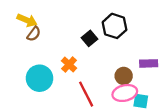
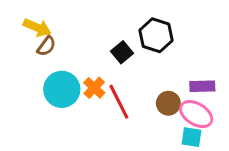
cyan circle: (40, 78) -> (62, 89), moved
pink ellipse: (125, 93) -> (196, 114), moved, turned 45
red line: (86, 94) -> (119, 102), moved

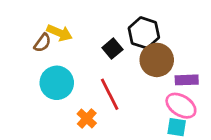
yellow arrow: (37, 28) -> (60, 33), moved
orange cross: (94, 88) -> (87, 118), moved
brown circle: (168, 103) -> (157, 60), moved, size x1.5

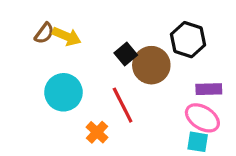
black hexagon: (144, 33) -> (188, 40), moved
brown semicircle: (42, 43) -> (44, 33), moved
brown circle: (157, 60) -> (151, 65), moved

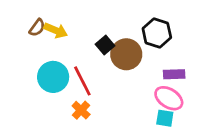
red line: (123, 105) -> (82, 81), moved

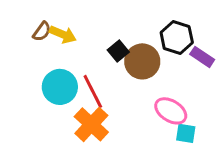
purple rectangle: (174, 74) -> (202, 57), moved, turned 36
pink ellipse: (169, 98) -> (171, 111), moved
orange cross: (81, 110) -> (91, 124), size x1.6

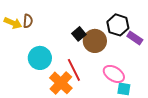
brown semicircle: (42, 31) -> (28, 21), turned -32
yellow arrow: (63, 34) -> (13, 23), moved
red line: (93, 91) -> (74, 70), moved

